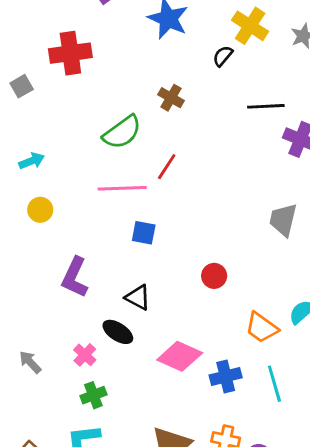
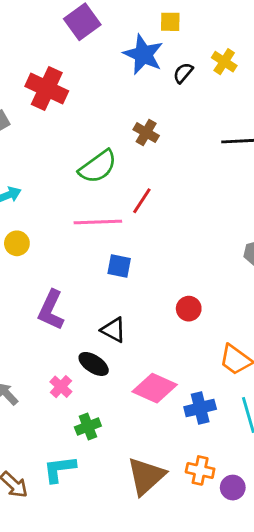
yellow cross: (250, 26) -> (224, 62), size x0.7
red cross: (70, 53) -> (47, 89), turned 33
black semicircle: (223, 56) -> (183, 73), moved
green cross: (93, 395) -> (88, 426), moved

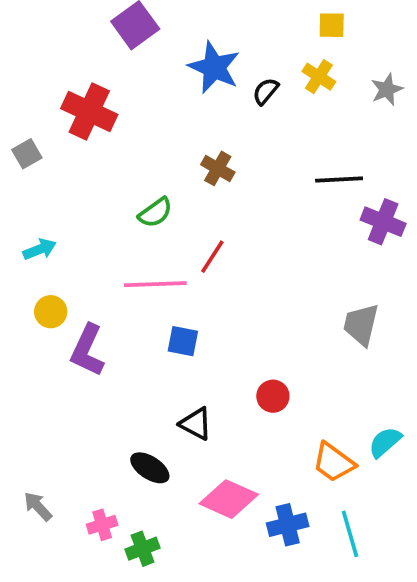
yellow square: (170, 22) -> (332, 25), moved
green semicircle: (98, 167) -> (155, 213), size x0.7
purple L-shape: (51, 310) -> (87, 350), moved
black triangle: (113, 330) -> (196, 424), moved
pink cross: (61, 387) -> (102, 525), moved, turned 30

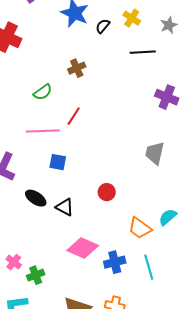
brown cross: (218, 168) -> (77, 68), turned 36
black line: (339, 179) -> (143, 52), moved
black ellipse: (150, 468) -> (36, 198), moved
pink cross: (102, 525) -> (14, 262), turned -35

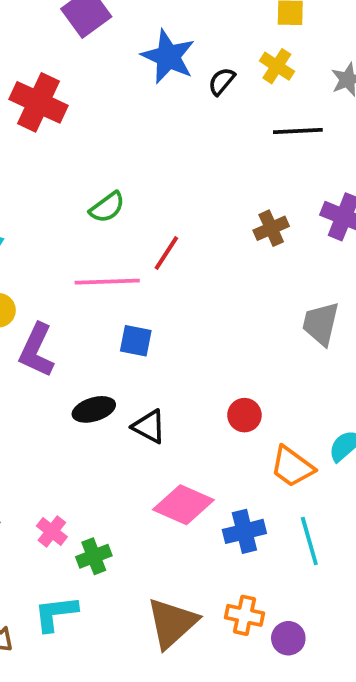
brown cross: (77, 68) -> (271, 228), moved
red circle: (107, 192) -> (244, 415), moved
black ellipse: (36, 198) -> (94, 409), turned -50

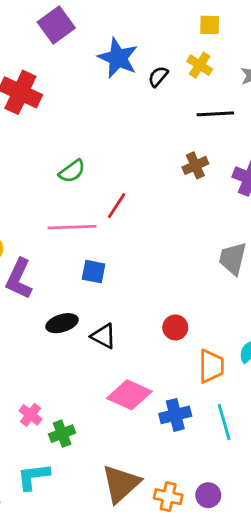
brown cross: (271, 228) -> (195, 165), moved
orange trapezoid: (292, 467) -> (211, 366), turned -126
orange cross: (244, 615) -> (168, 497), moved

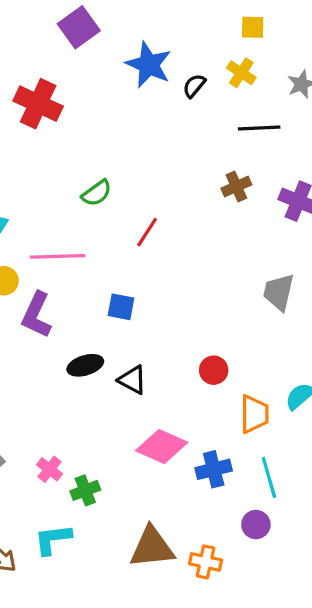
pink line: (72, 227) -> (58, 256), moved
brown triangle: (121, 484) -> (152, 547), turned 36
purple circle: (208, 495) -> (256, 525), moved

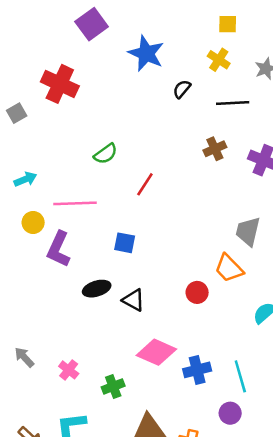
black semicircle: (194, 86) -> (182, 89), moved
orange trapezoid: (254, 414) -> (229, 268), moved, turned 136
green cross: (85, 490) -> (113, 386), moved

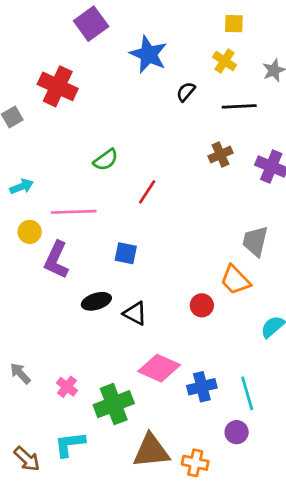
green cross: (113, 386) -> (114, 404), size x1.6

